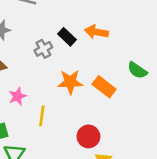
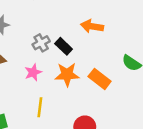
black rectangle: (67, 37) -> (64, 46), moved
pink star: (17, 96) -> (33, 72), moved

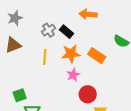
pink star: (33, 72) -> (73, 75), moved
yellow line: (40, 107) -> (45, 57), moved

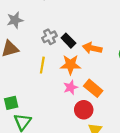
orange arrow: (88, 14) -> (92, 48), moved
orange rectangle: (97, 56) -> (93, 88), moved

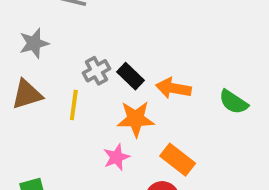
yellow line: (42, 65) -> (74, 105), moved
pink star: (71, 87) -> (116, 157), moved

